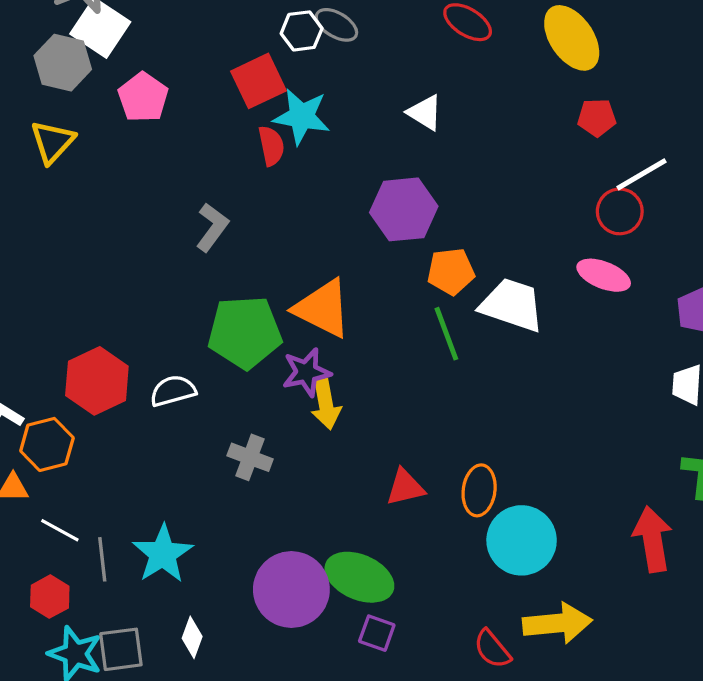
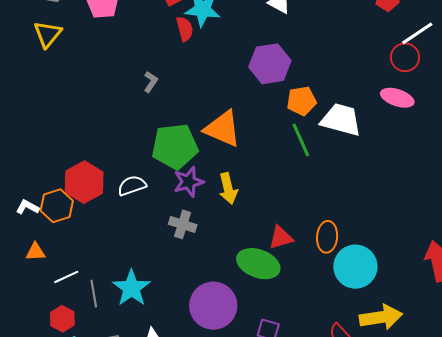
gray L-shape: (212, 227) -> (151, 82), size x0.7
purple star: (306, 372) -> (189, 182), moved
orange hexagon: (47, 444) -> (57, 206), moved
white line: (60, 530) -> (66, 277), turned -50
green ellipse: (359, 577) -> (258, 264), moved

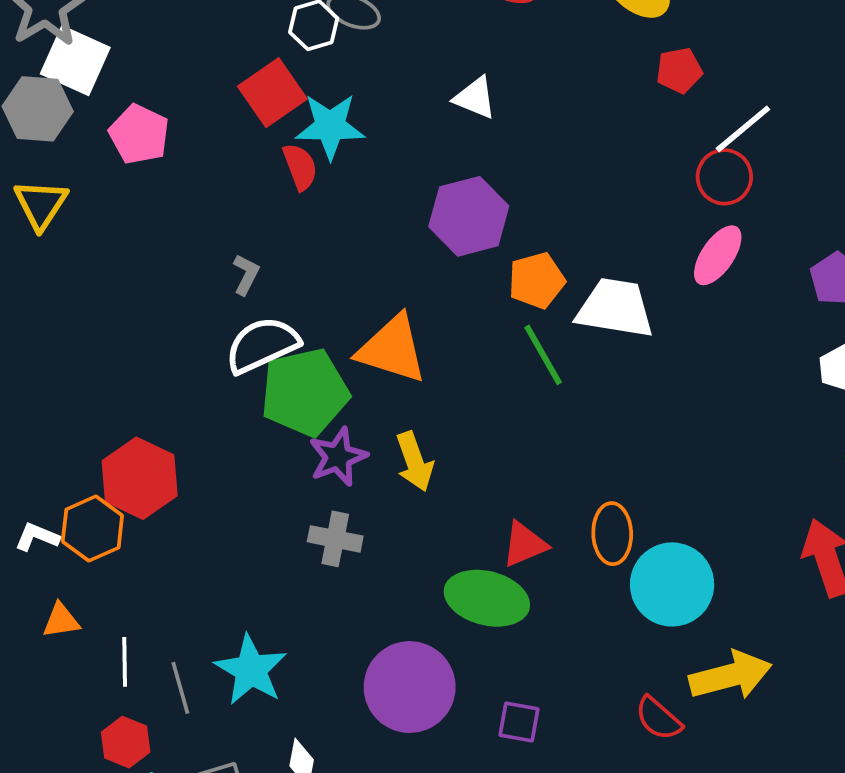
pink ellipse: (397, 98) -> (718, 255), turned -68
white semicircle: (132, 186) -> (262, 345), moved, size x1.4
white line: (66, 277) -> (125, 662), turned -60

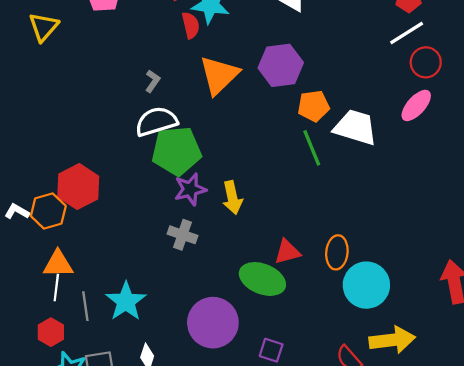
white line: (743, 129) -> (407, 33), moved
orange triangle: (392, 349) -> (219, 75), moved, turned 51
orange triangle: (61, 621) -> (58, 264), moved, size x1.4

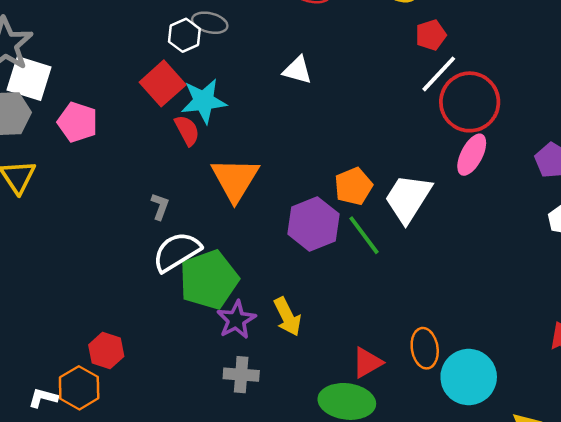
red circle: (426, 62) -> (470, 102), size x1.6
purple hexagon: (281, 65) -> (313, 224), moved
white trapezoid: (355, 127) -> (408, 198), turned -60
red hexagon: (78, 187) -> (106, 351), size x0.7

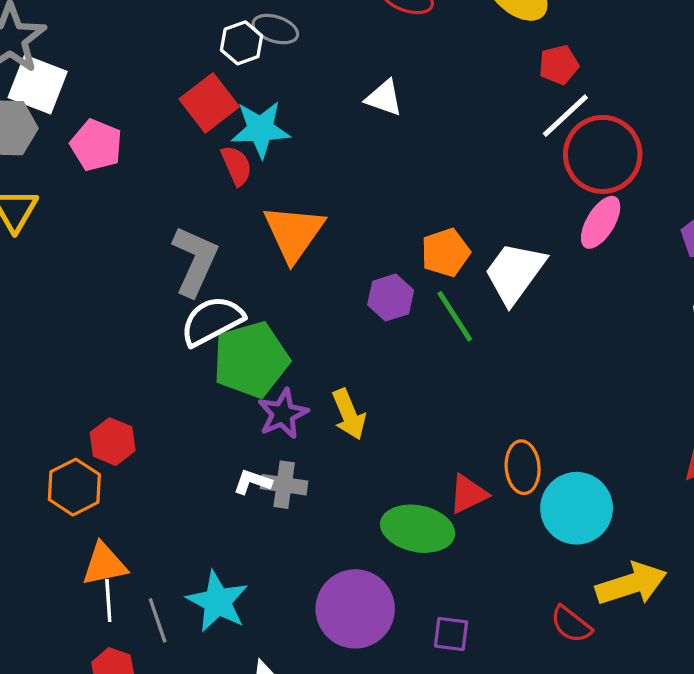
gray L-shape: (160, 206) -> (195, 261), size x2.0
purple hexagon: (313, 224) -> (391, 297), size x0.7
red triangle: (367, 363) -> (468, 494), moved
white L-shape: (43, 398) -> (253, 482), moved

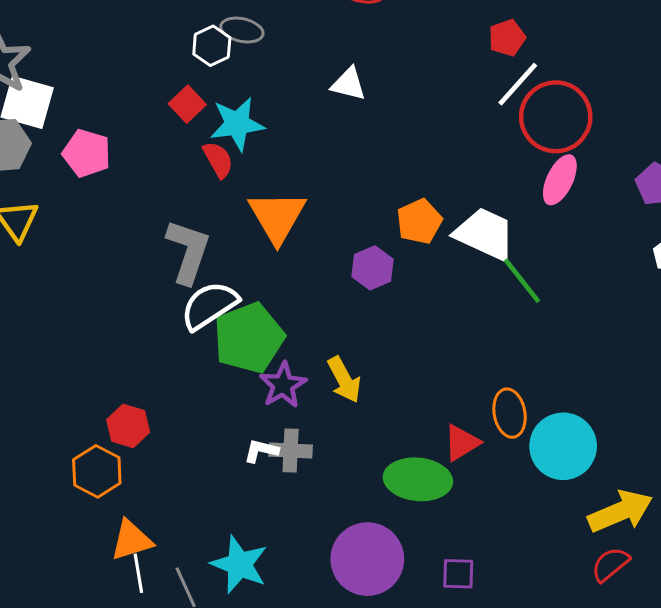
red square: (209, 103) -> (187, 104), size x0.7
white trapezoid: (515, 273) -> (485, 234), turned 84
green line: (455, 316) -> (522, 281), moved
red semicircle: (571, 624) -> (610, 564), moved, turned 108

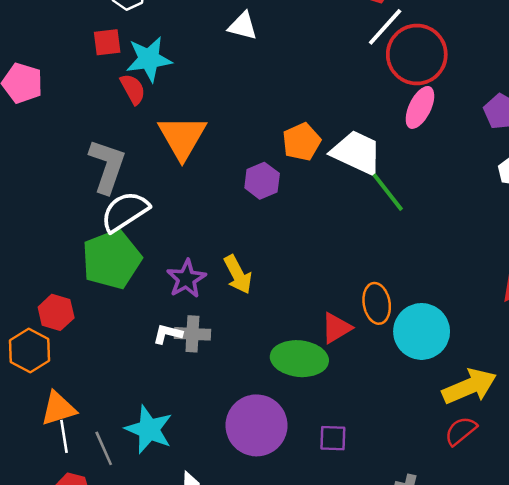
red square: (187, 104) -> (107, 42), turned 36
green pentagon: (249, 338) -> (112, 259), moved

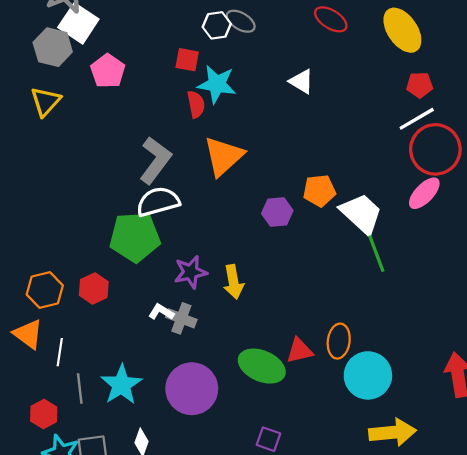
red hexagon: (56, 312) -> (94, 289), moved
orange triangle: (58, 409) -> (28, 334), moved, turned 36
purple circle: (256, 425) -> (192, 389), moved
white line: (64, 436) -> (60, 352), moved

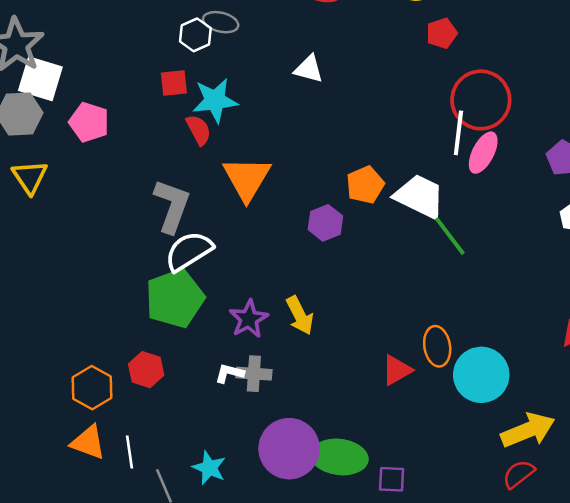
white line: (417, 119) -> (458, 133), moved, turned -36
green ellipse: (262, 366) -> (339, 457), moved
cyan star: (121, 385) -> (209, 468), size x0.7

